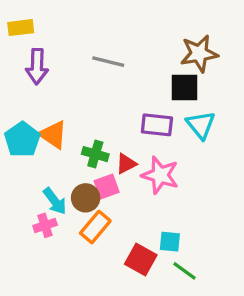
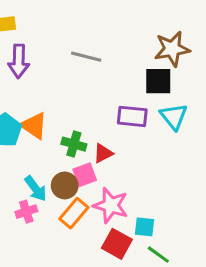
pink star: (160, 175) -> (111, 205), moved

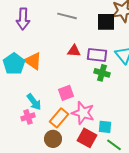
black square: (158, 81) -> (106, 22), moved
green cross: (74, 144) -> (102, 73), moved
red triangle: (103, 153) -> (74, 51), moved, turned 32
brown circle: (65, 185) -> (53, 139), moved

